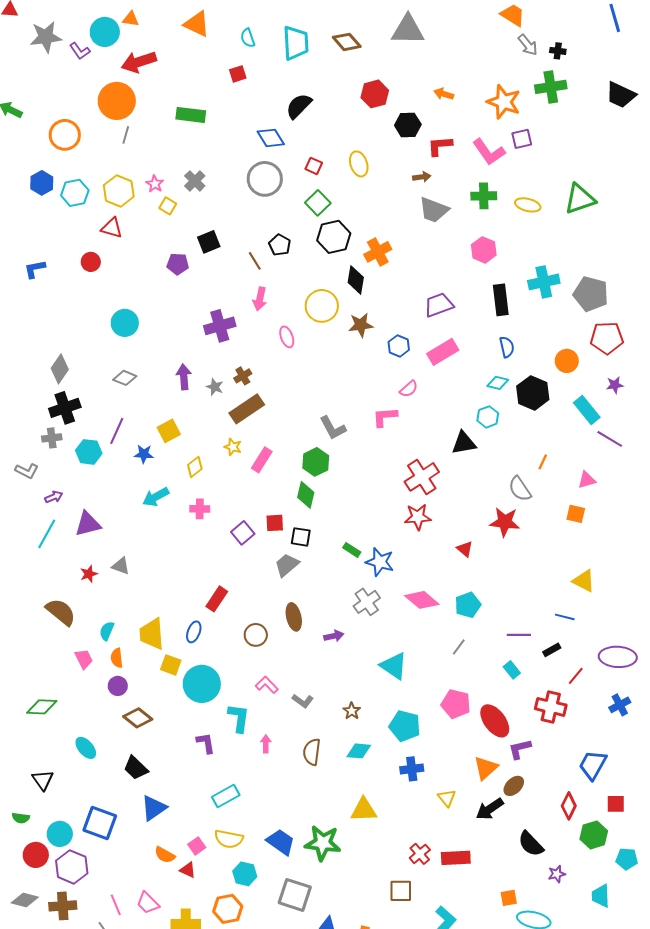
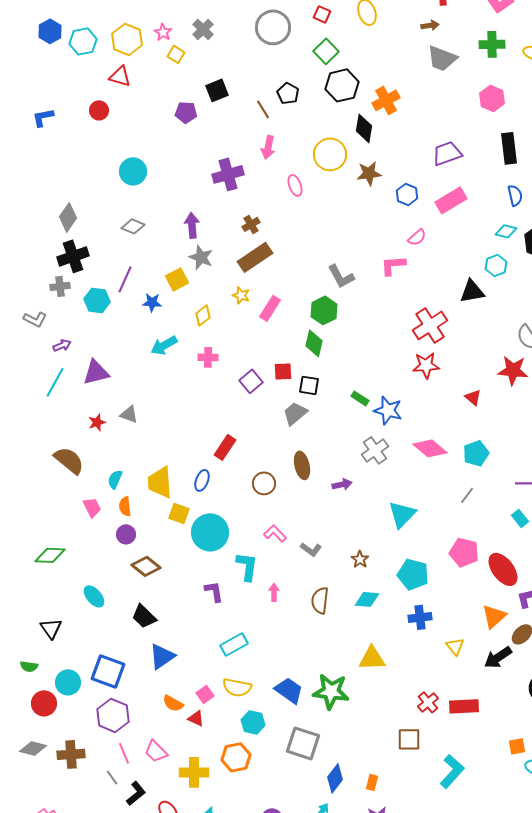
gray star: (215, 387) -> (201, 257), moved, size x1.4
cyan triangle: (394, 666) -> (402, 514), turned 40
purple hexagon: (72, 867) -> (113, 715), moved

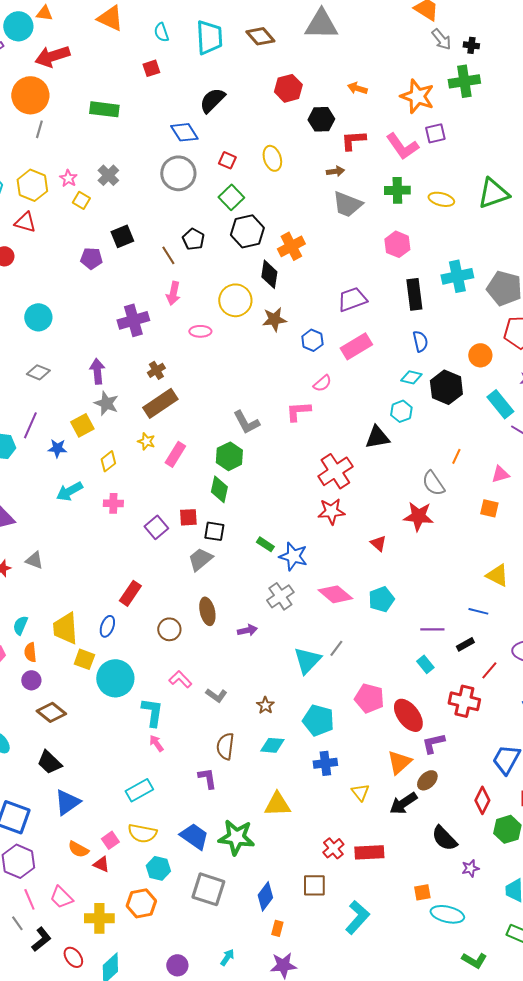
pink ellipse: (295, 185) -> (200, 331), turned -70
gray line: (467, 495) -> (336, 648), moved
purple L-shape: (214, 591) -> (207, 778), moved
pink arrow: (274, 592) -> (156, 743), moved, turned -36
blue diamond: (335, 778) -> (265, 896), moved

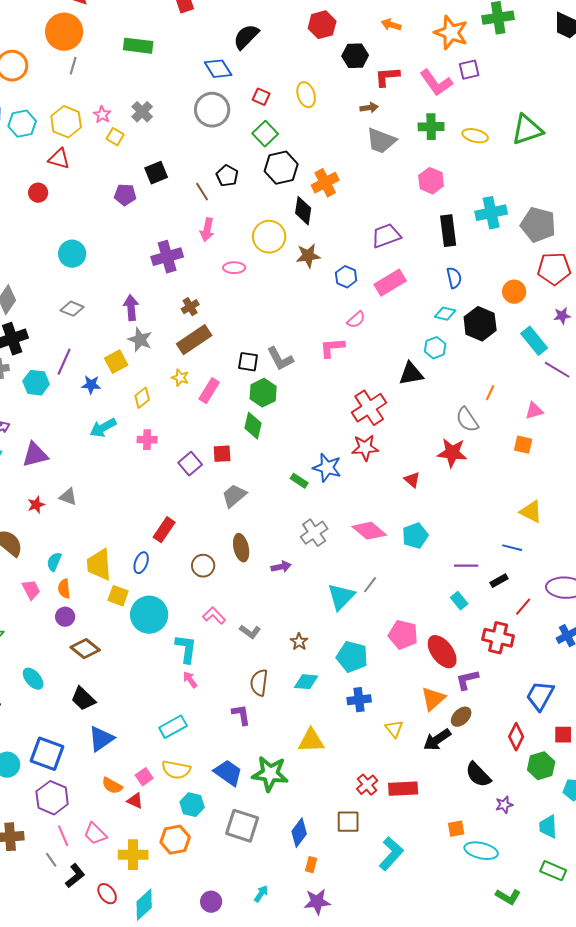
black square: (214, 531) -> (248, 362), moved
blue star: (293, 556) -> (327, 468), moved

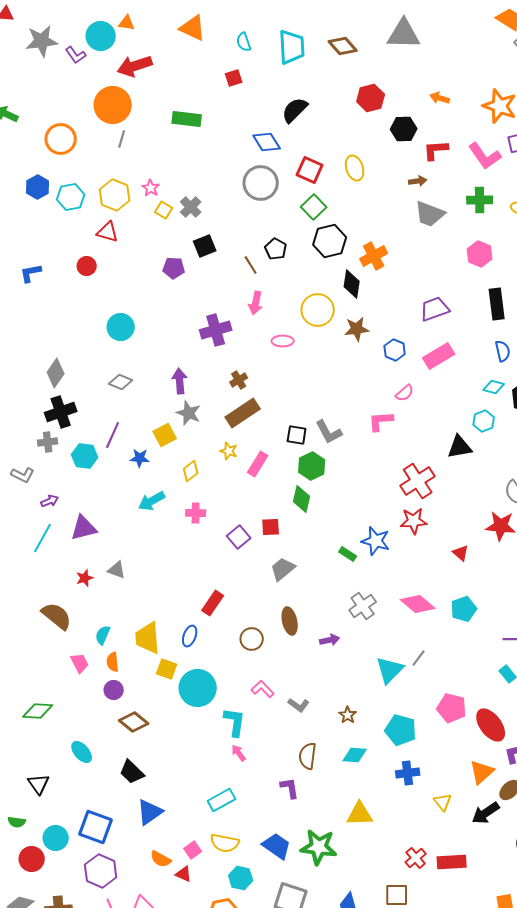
red square: (261, 97) -> (310, 170), size x1.5
gray cross: (142, 112) -> (191, 207), moved

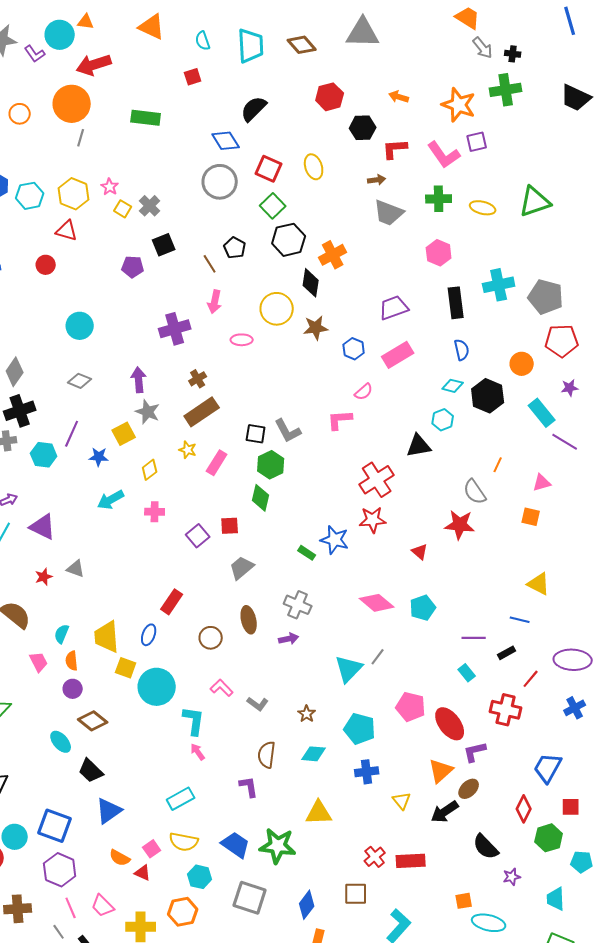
orange circle: (61, 139) -> (20, 114), moved, size x0.7
purple triangle: (84, 528) -> (43, 527), turned 40
gray cross: (363, 606) -> (298, 605), moved, turned -32
cyan ellipse: (82, 752) -> (61, 742), moved

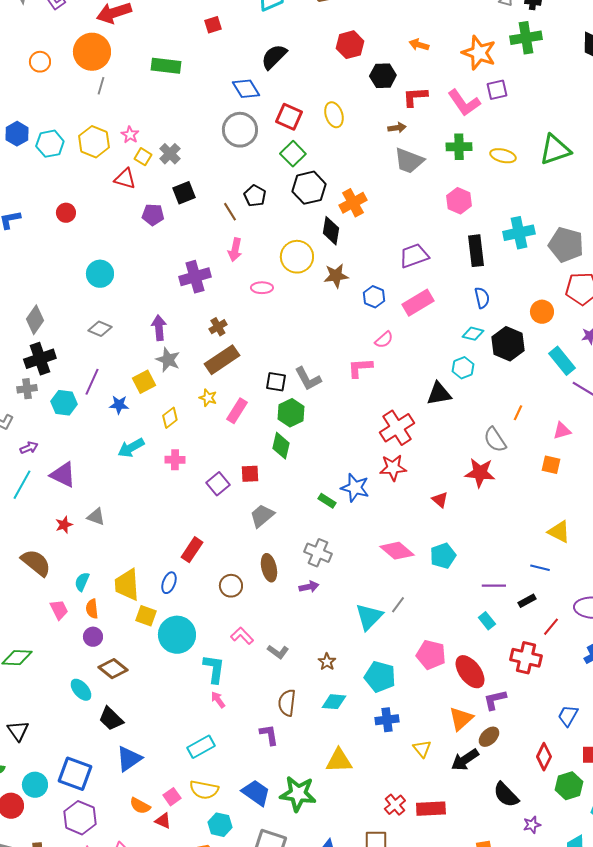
red triangle: (67, 231) -> (125, 179), moved
blue trapezoid: (548, 768) -> (568, 716), size x0.7

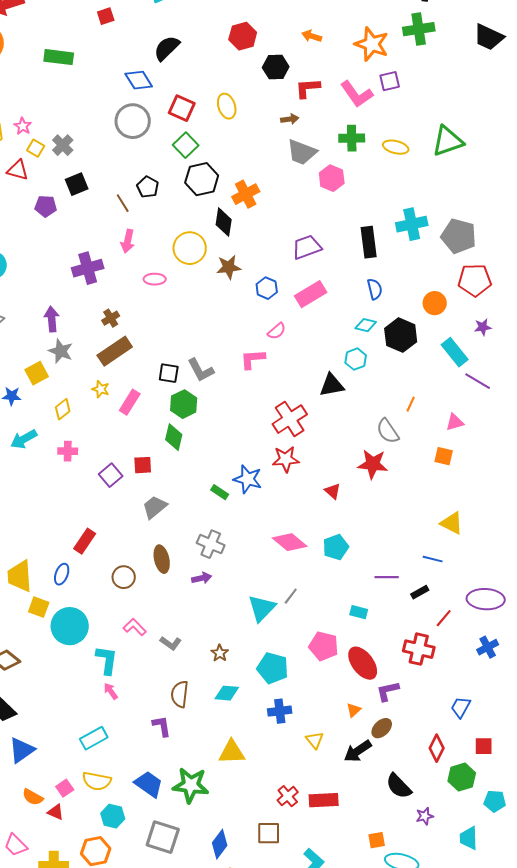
pink hexagon: (459, 201) -> (332, 178), moved
cyan rectangle: (487, 621) -> (359, 612), moved, turned -36
orange triangle: (461, 719) -> (354, 710), size x0.6

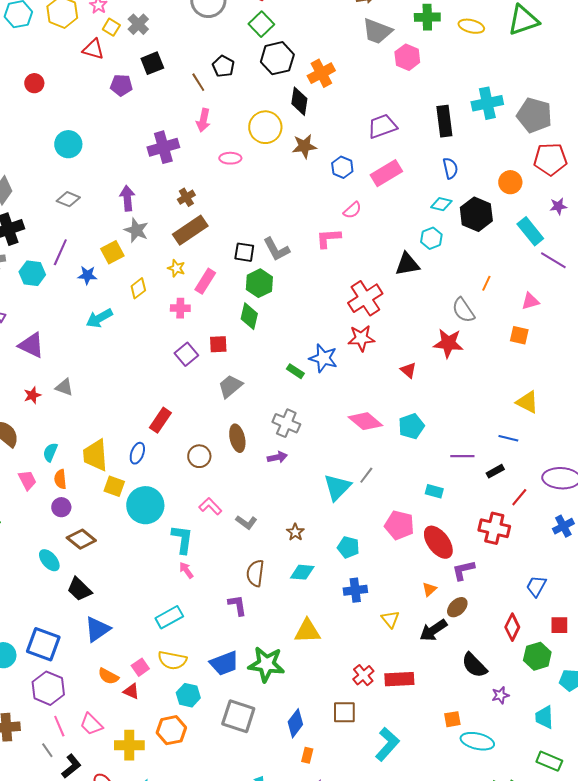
pink cross: (68, 451) -> (180, 308), moved
cyan pentagon: (273, 668) -> (348, 547), size x0.7
blue trapezoid: (149, 784) -> (224, 663), turned 124

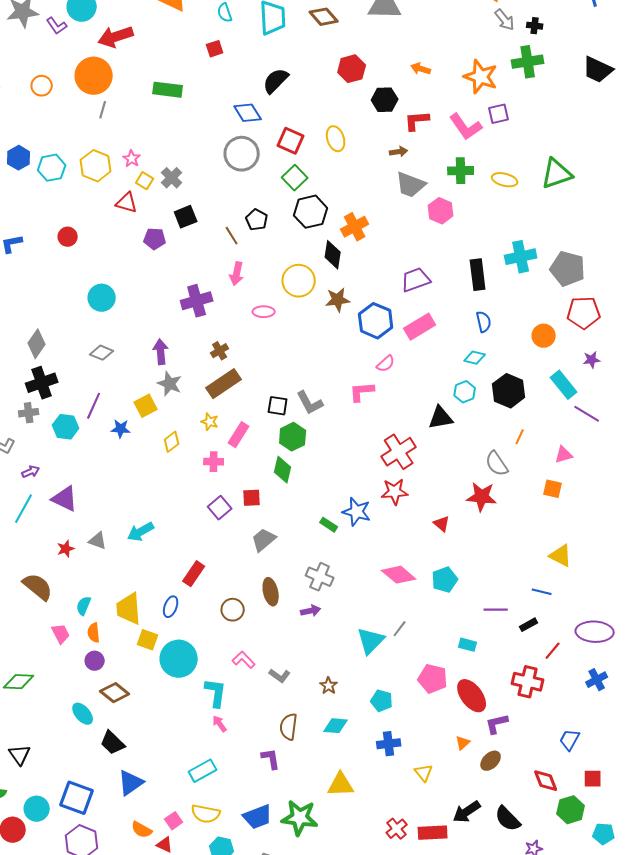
blue hexagon: (342, 167) -> (376, 321), size x1.6
black hexagon: (476, 214) -> (509, 391), moved
cyan arrow: (99, 318) -> (141, 532), moved
red diamond: (512, 627) -> (546, 781), turned -48
black arrow: (433, 630) -> (467, 812), moved

